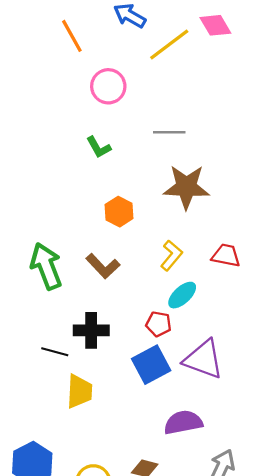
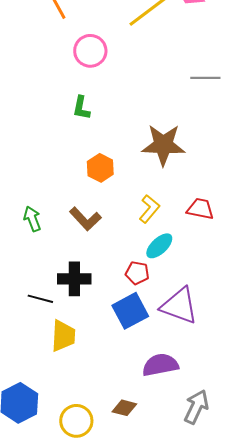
gray line: (169, 132) -> (205, 78), moved
green L-shape: (99, 147) -> (81, 108), turned 40
green arrow: (46, 266) -> (32, 219), size x0.6

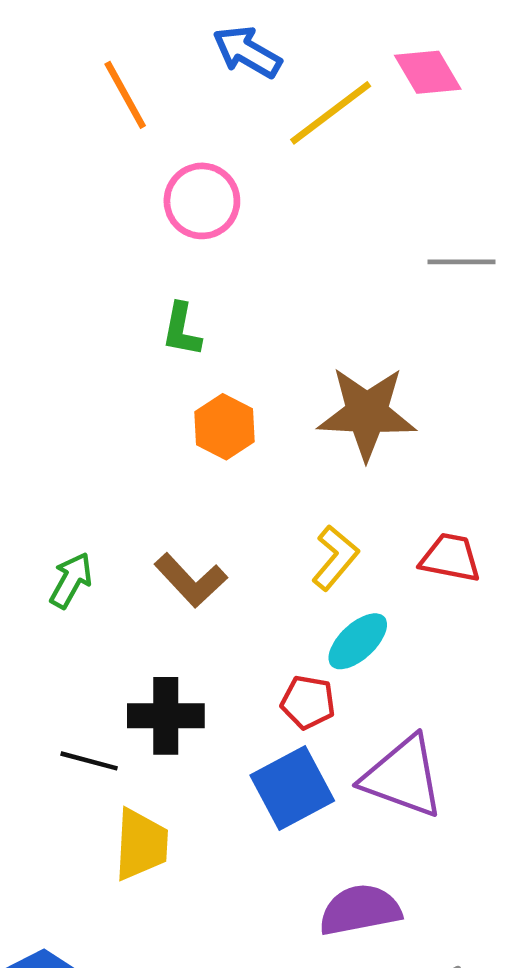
orange hexagon: (100, 168) -> (225, 427), moved
green arrow: (32, 219) -> (71, 580), turned 50

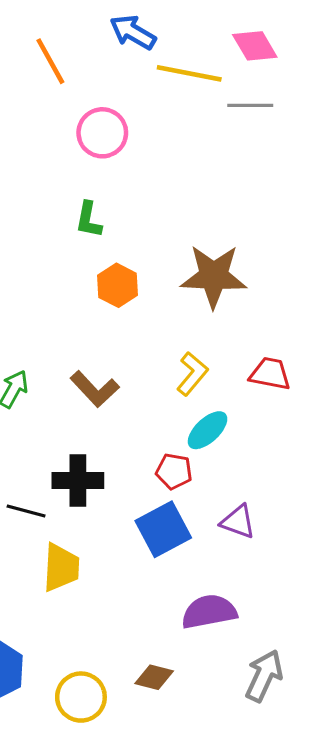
yellow line: (331, 113) -> (189, 73), turned 48
gray line: (462, 262) -> (250, 105), moved
purple triangle: (403, 777) -> (238, 522), size x0.6

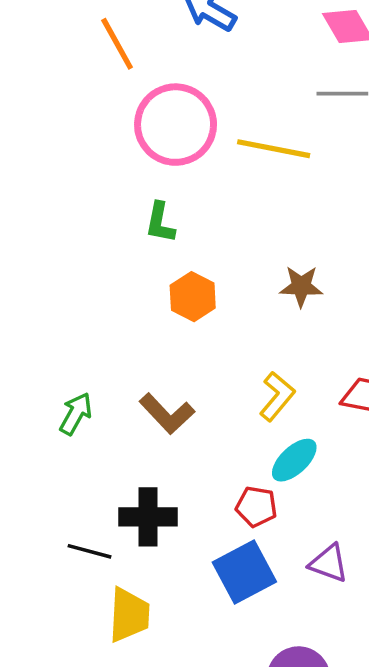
yellow line: (189, 73) -> (274, 149), moved
pink circle: (102, 133) -> (176, 125), size x1.4
brown star: (214, 276) -> (301, 286), size x0.6

